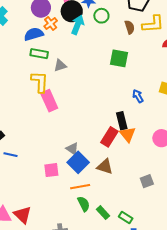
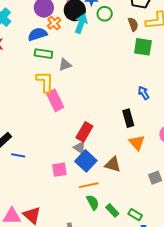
green square: (119, 58) -> (143, 47), moved
orange triangle: (128, 134) -> (137, 143), moved
red rectangle: (109, 137) -> (84, 132), moved

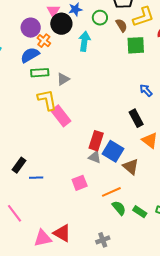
green circle: (105, 14) -> (100, 18), moved
cyan arrow: (81, 24) -> (84, 41), moved
blue square: (86, 161) -> (113, 151), moved
brown triangle: (113, 164) -> (131, 167), turned 36

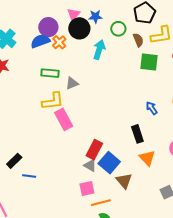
blue semicircle: (30, 55) -> (40, 41), moved
yellow L-shape: (47, 100) -> (53, 101), turned 85
pink square: (80, 183) -> (87, 188), moved

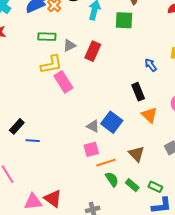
green square: (149, 62) -> (124, 20), moved
red rectangle: (94, 150) -> (93, 51), moved
brown triangle: (124, 181) -> (137, 154), moved

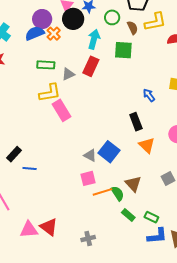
red rectangle: (93, 51) -> (91, 66), moved
green semicircle: (112, 179) -> (118, 193), moved

